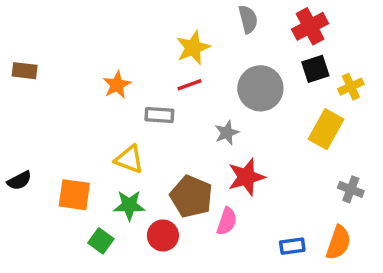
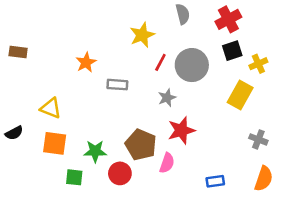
red line: (190, 85) -> (160, 62), moved, turned -42
yellow triangle: (129, 159) -> (51, 108), moved
green square: (101, 241) -> (74, 177), turned -30
orange semicircle: (338, 243) -> (264, 179), moved

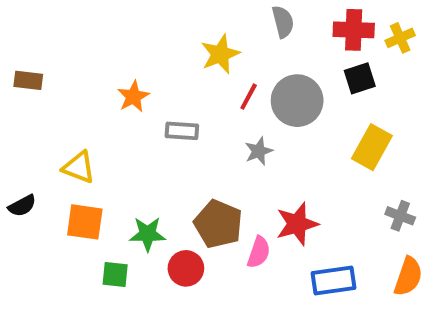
red cross: (228, 19) -> (354, 30), turned 30
yellow cross: (258, 64) -> (400, 38), moved
red star: (181, 130) -> (297, 224), moved
blue rectangle: (215, 181) -> (333, 281), size x1.5

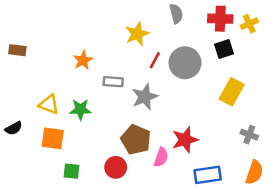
gray star: (259, 151) -> (145, 97), moved, size x1.5
green star: (148, 234) -> (80, 109), moved

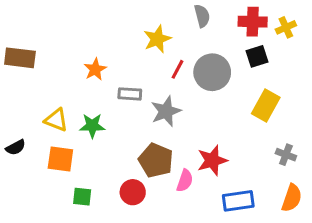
brown rectangle: (17, 50) -> (20, 58), size x1.5

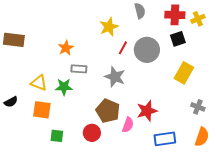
gray rectangle: (130, 94) -> (79, 69), moved
gray star: (166, 111) -> (115, 77), turned -30

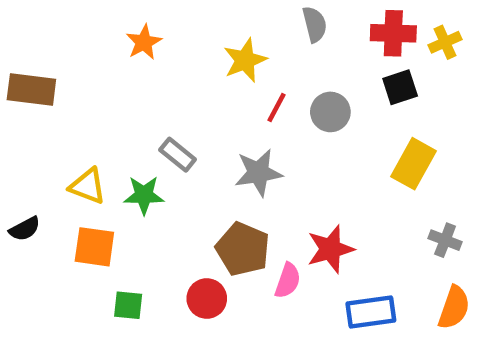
orange star: (66, 48) -> (144, 42), moved
gray circle: (147, 50) -> (330, 112), size x0.7
gray rectangle: (79, 69) -> (178, 155), turned 35
gray star: (115, 77) -> (258, 173), turned -30

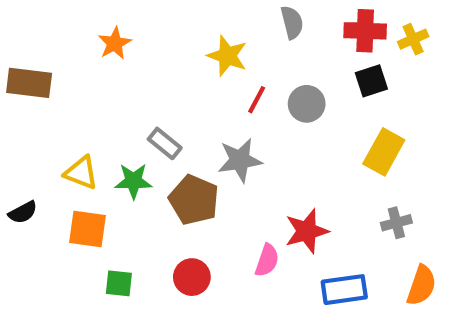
orange star: (144, 42) -> (115, 43), moved
yellow star: (245, 60) -> (227, 56), turned -30
gray cross: (445, 240) -> (396, 223), moved, turned -36
brown pentagon: (243, 249) -> (194, 200), moved

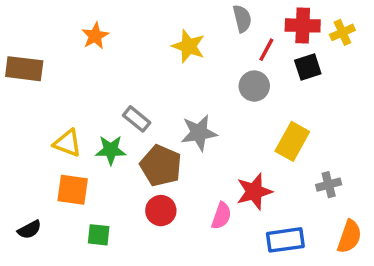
red line: (257, 100) -> (266, 50), moved
yellow rectangle: (384, 152) -> (292, 141), moved
black semicircle: (23, 212) -> (29, 230), moved
red circle: (192, 277) -> (161, 211), moved

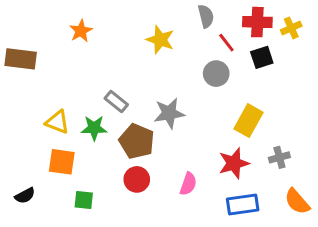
red line: (266, 50) -> (226, 43), turned -66
red star: (254, 192) -> (234, 163), moved
orange semicircle: (349, 236) -> (297, 202), turned 120

